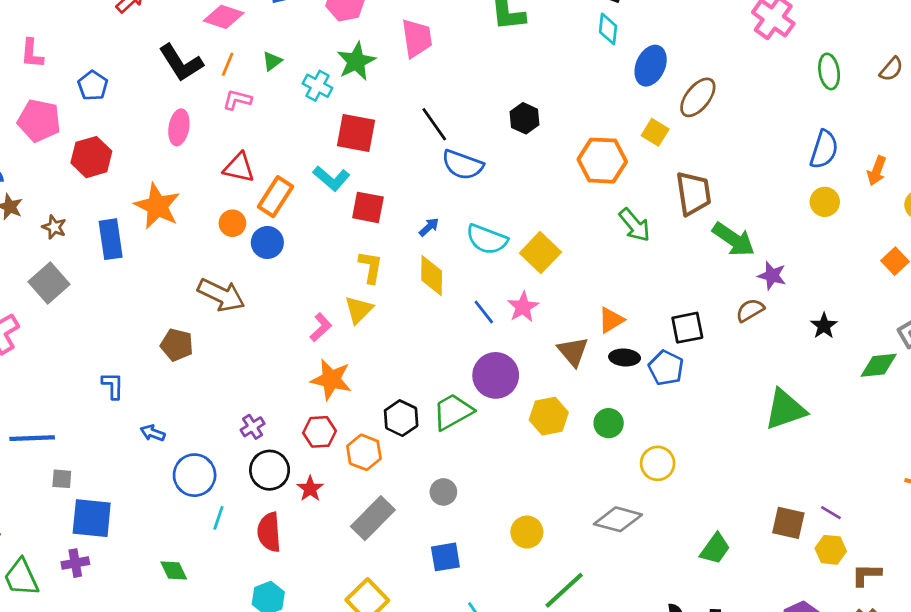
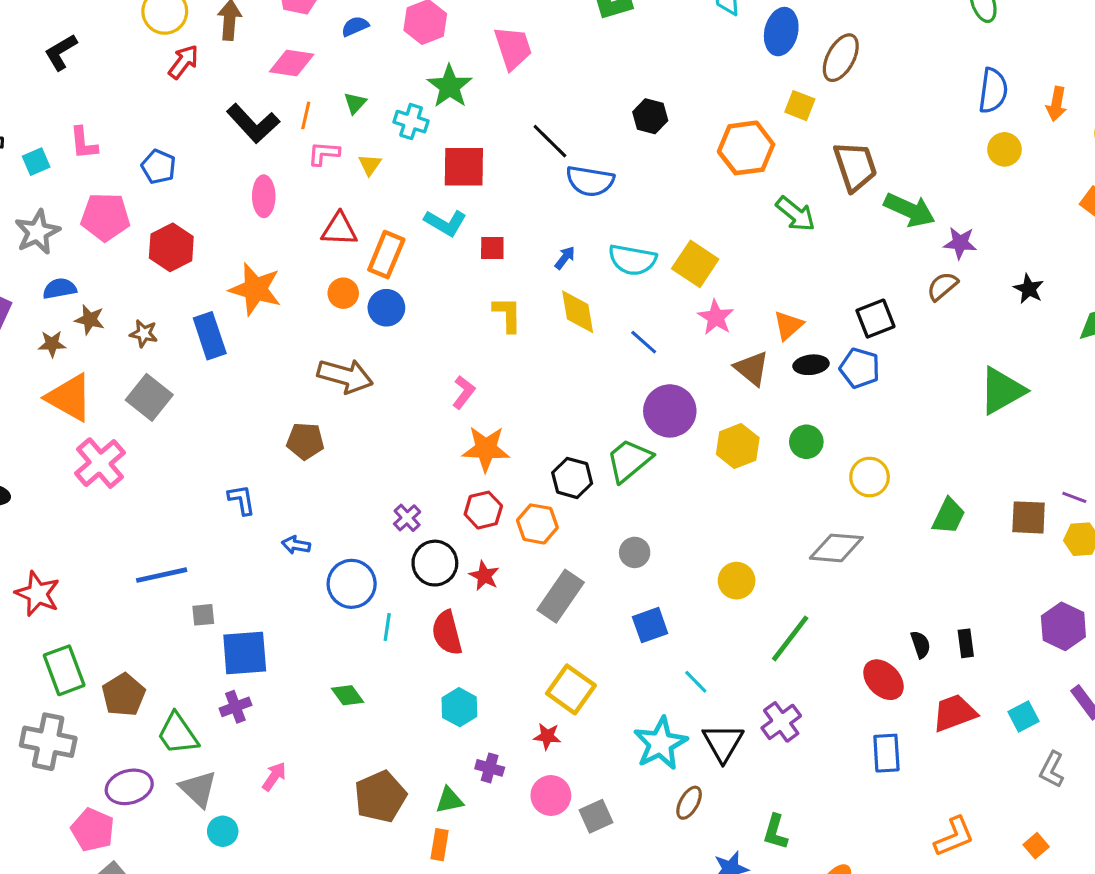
red square: (368, 207) -> (492, 248), size x0.7
pink star: (523, 307) -> (716, 317), moved
yellow triangle: (359, 310) -> (370, 165), moved, size x0.7
green trapezoid: (715, 549) -> (949, 516), moved

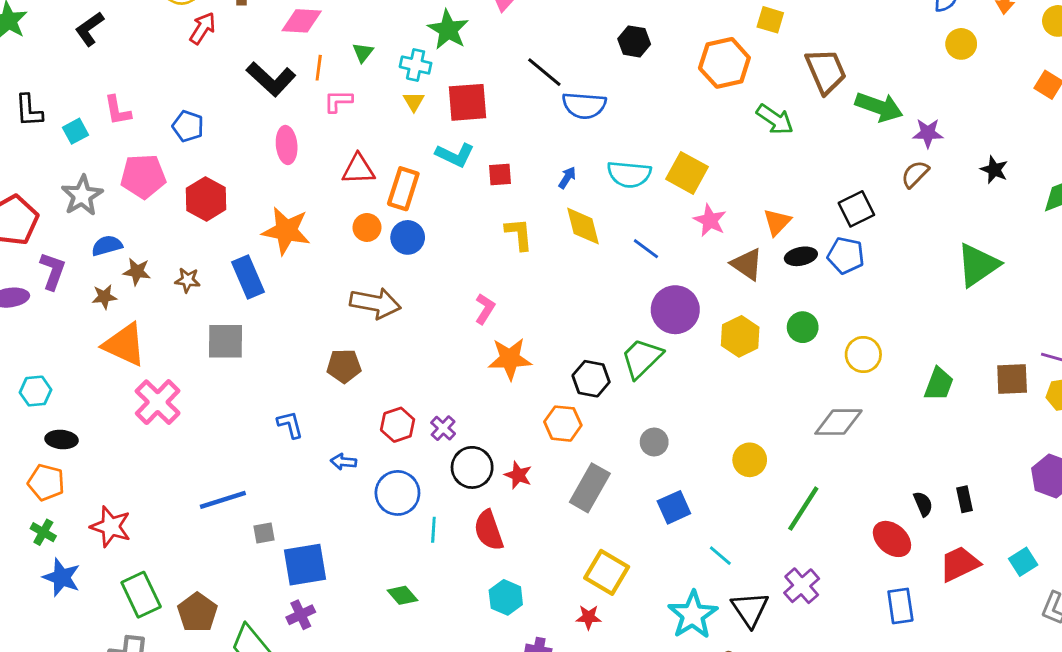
yellow triangle: (370, 165) -> (414, 102), moved
gray square: (149, 397) -> (226, 341), moved, turned -33
red hexagon: (483, 510) -> (398, 425), moved

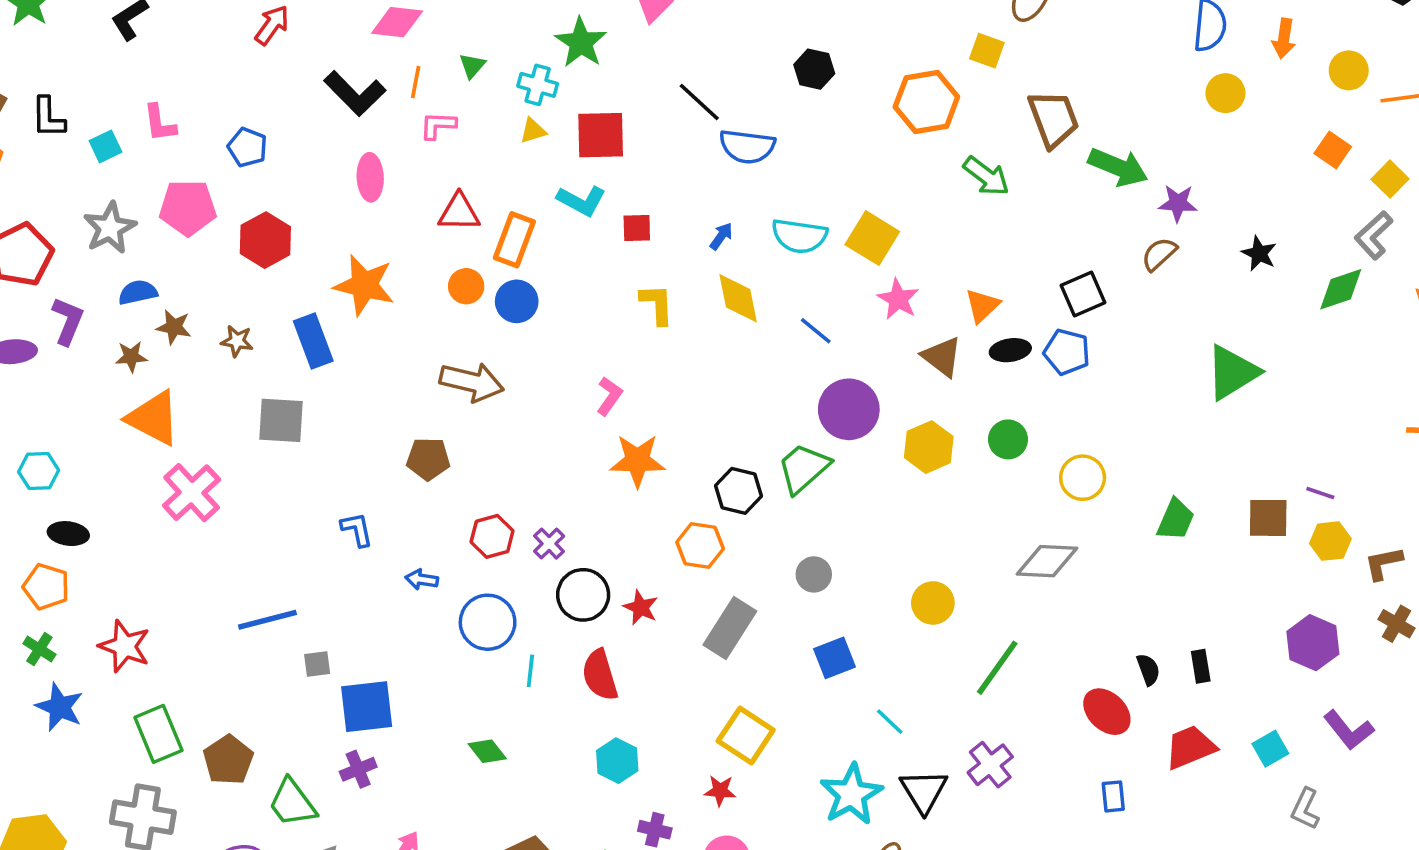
yellow triangle: (414, 102) -> (533, 131), turned 40
blue rectangle: (900, 606) -> (1113, 796), size x0.7

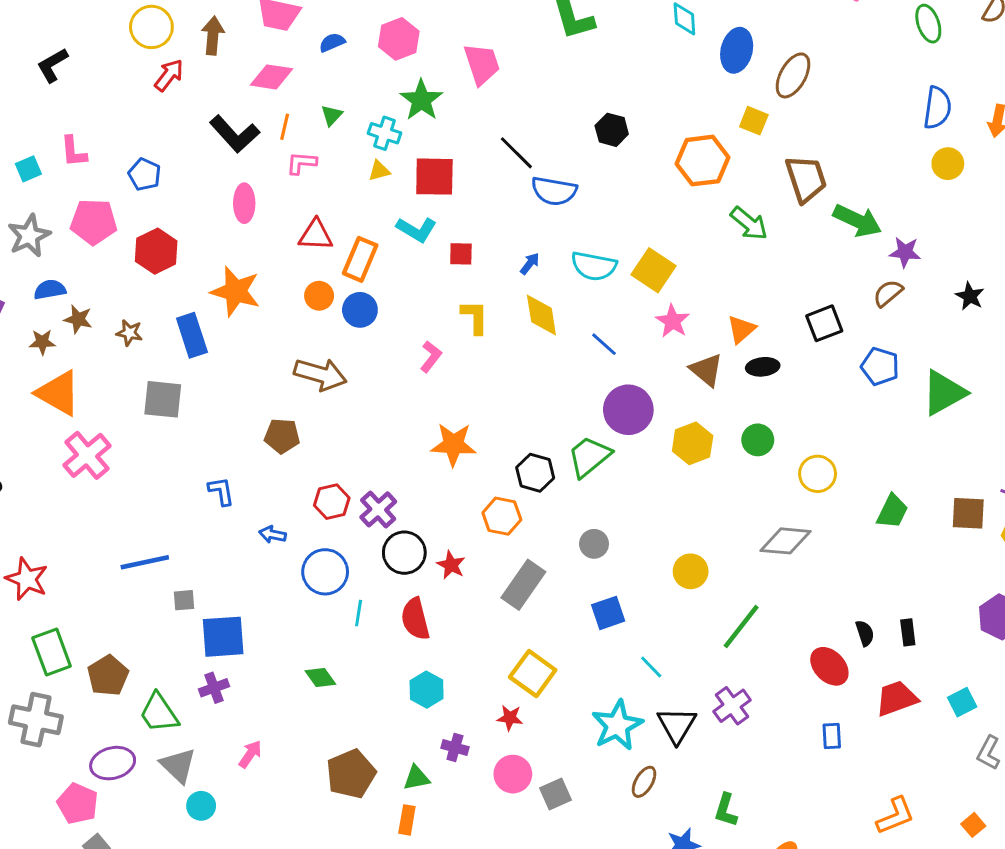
blue pentagon: (1067, 352) -> (880, 366), moved
pink L-shape: (609, 396) -> (431, 357), moved
purple cross: (549, 544) -> (378, 509), size x1.4

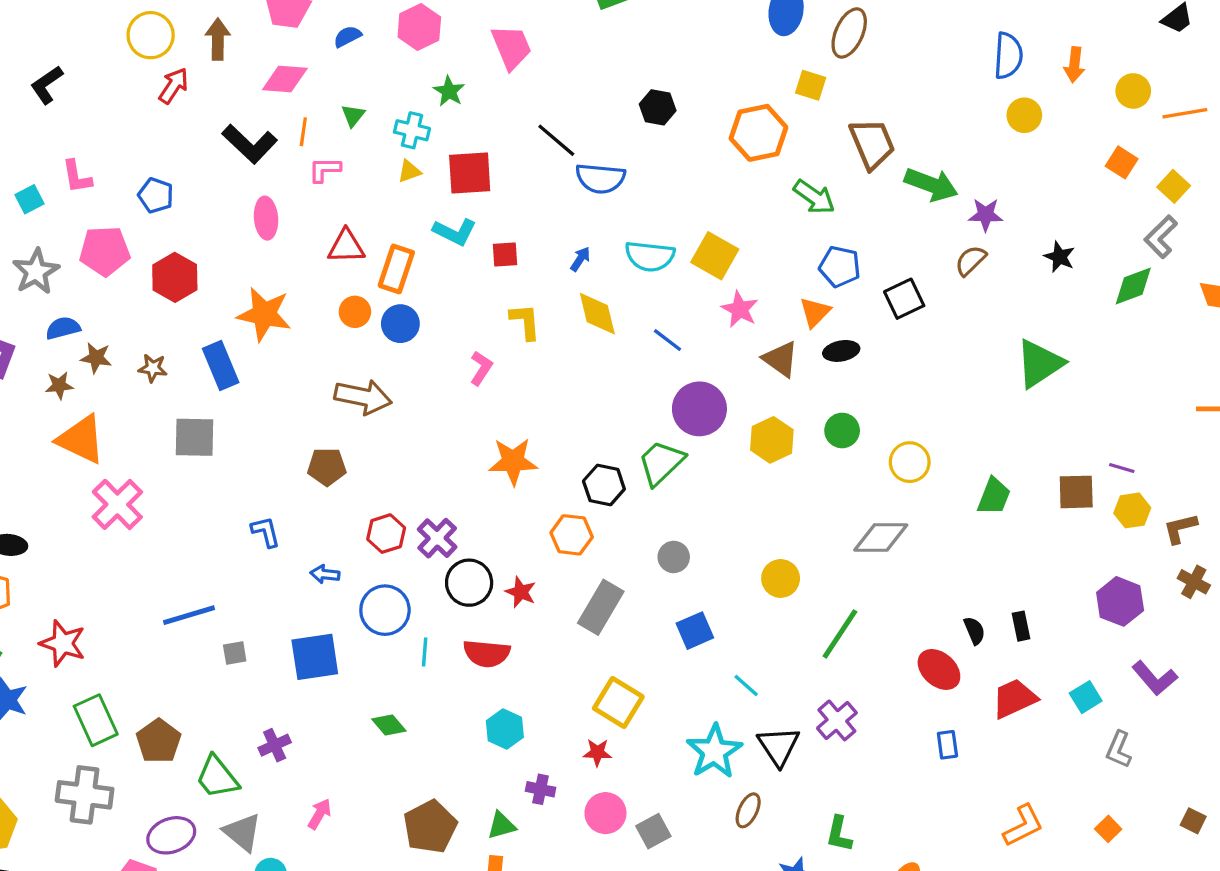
green star: (421, 100) -> (449, 91), size x0.7
blue pentagon: (880, 366) -> (840, 267), moved
red semicircle: (415, 619) -> (487, 653), turned -66
blue square: (223, 637) -> (315, 657), moved

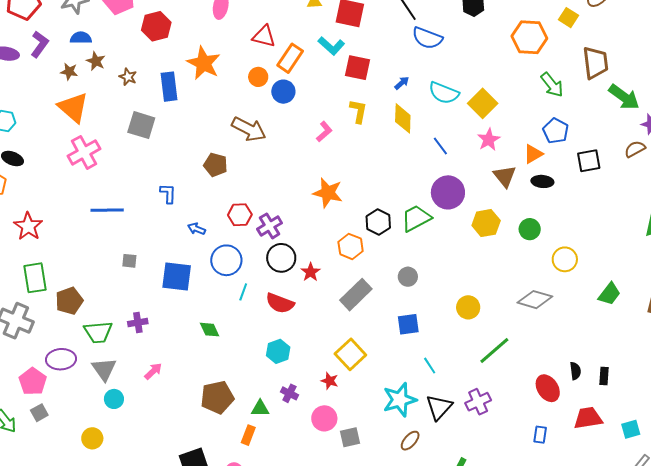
red square: (505, 254) -> (357, 68), size x1.5
blue line: (189, 615) -> (107, 210), moved
green trapezoid: (217, 777) -> (98, 332), turned -72

